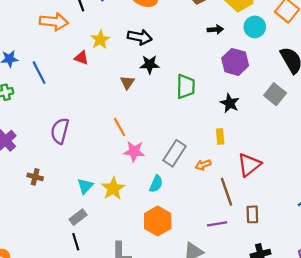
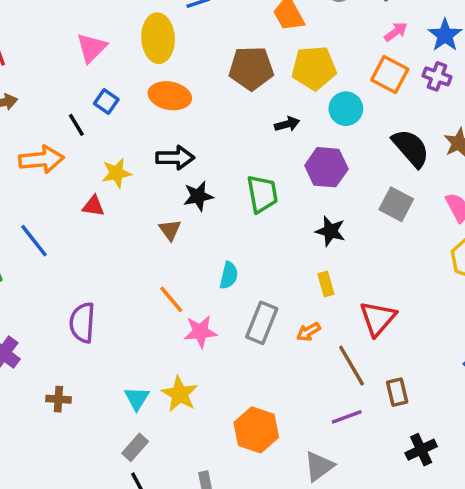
yellow star: (100, 40) -> (116, 173), turned 30
green trapezoid: (186, 86) -> (262, 194), moved
cyan semicircle: (156, 184) -> (229, 275), moved

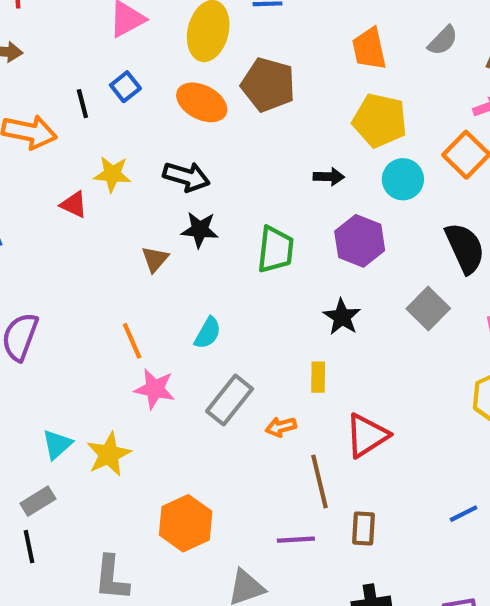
brown pentagon: (251, 68) -> (268, 85), moved

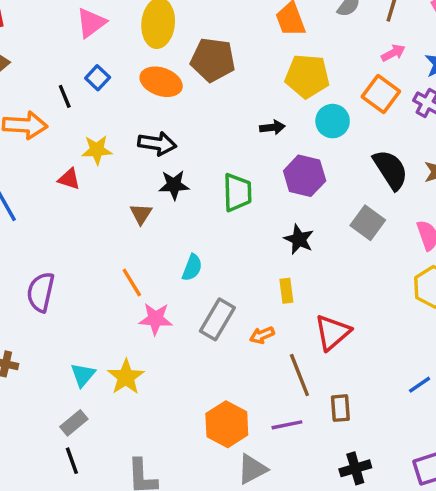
orange hexagon: (186, 523) -> (227, 424), moved

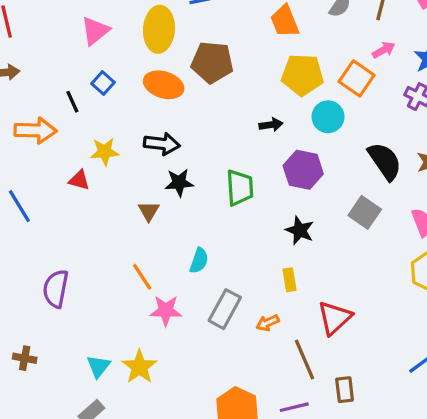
orange square: (381, 94) -> (357, 78), moved

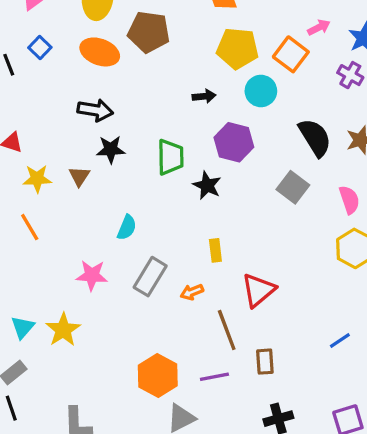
yellow star: (105, 152) -> (37, 179), moved
black star: (300, 230) -> (207, 185), moved
orange line: (142, 277) -> (30, 227), moved

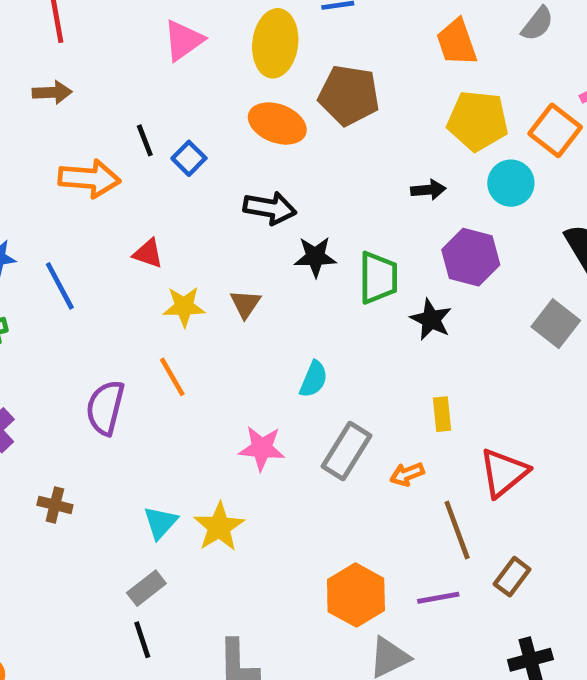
blue square: (40, 47) -> (189, 158), moved
black star: (111, 149) -> (315, 257), moved
brown rectangle: (265, 362) -> (512, 577), turned 40

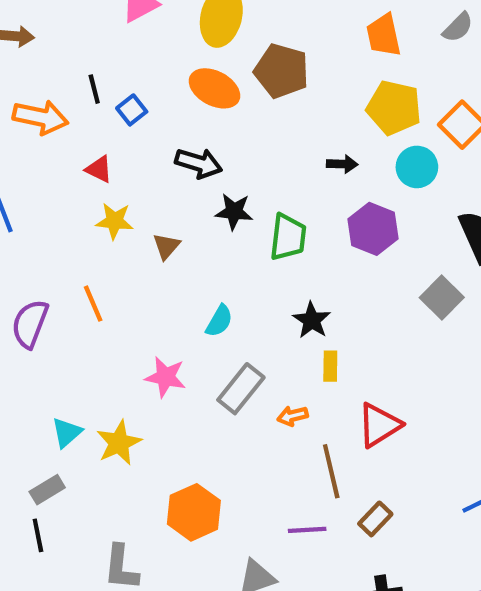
red triangle: (148, 254) -> (99, 169), moved
yellow star: (184, 307) -> (115, 221), moved
black star: (431, 319) -> (312, 320), moved
orange hexagon: (356, 595) -> (194, 512), moved

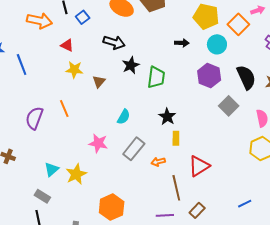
black star: (234, 212) -> (131, 65), turned -30
purple hexagon: (373, 229) -> (209, 76), moved
gray rectangle: (47, 490) -> (42, 196), turned 63

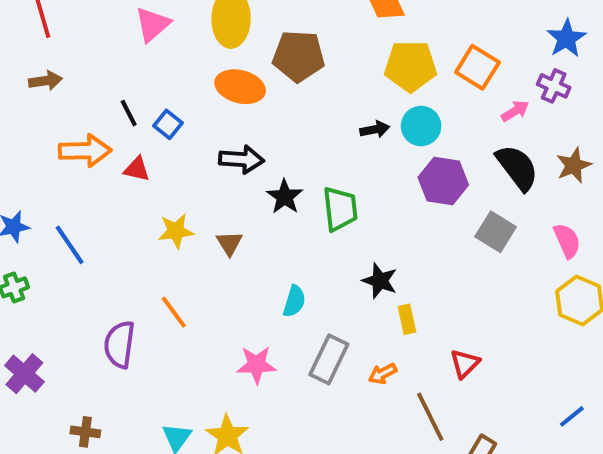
pink arrow: (258, 10) -> (515, 111), moved
cyan circle: (217, 44) -> (421, 126), moved
red triangle: (67, 45) -> (137, 169), moved
red triangle: (199, 166) -> (465, 364), size x0.7

